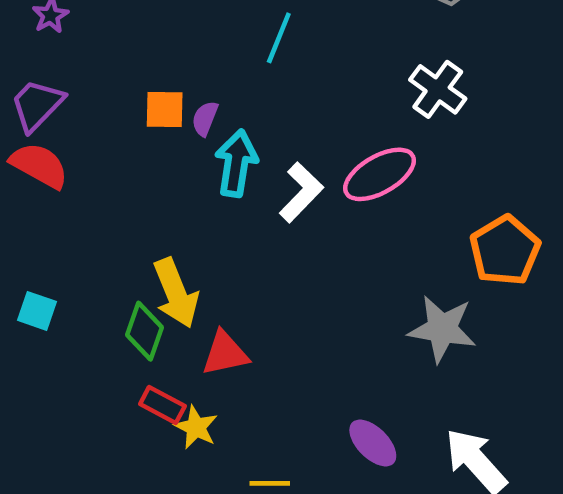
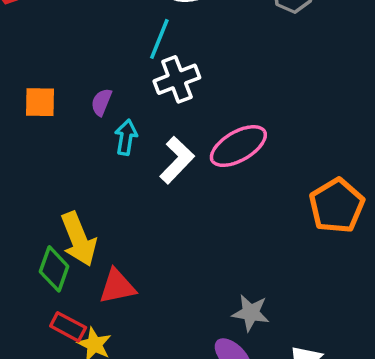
white cross: (438, 89) -> (177, 79), moved, turned 33
orange square: (165, 109) -> (40, 102), moved
cyan arrow: (236, 163) -> (126, 137), size x0.7
gray star: (442, 329) -> (251, 313), moved, size x0.7

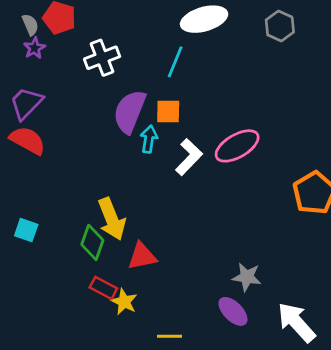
white cross: (177, 79) -> (102, 58), moved
orange square: (40, 102) -> (168, 111), moved
purple semicircle: (101, 102) -> (130, 111), size x2.0

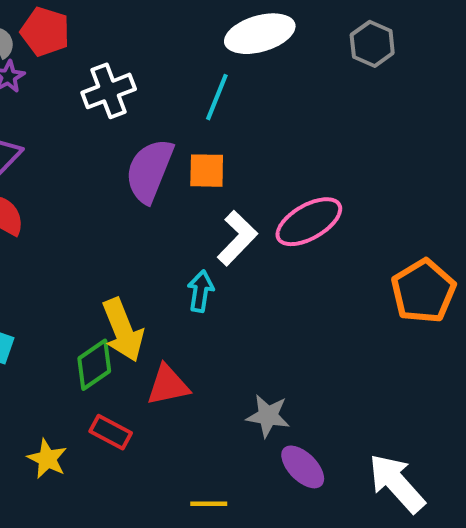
cyan arrow: (149, 139) -> (201, 291), moved
green diamond: (92, 242) -> (94, 365), turned 36
gray star: (247, 277) -> (268, 416), moved
yellow star: (124, 302) -> (47, 459), moved

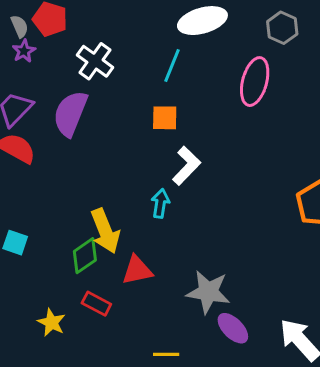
white cross: (109, 91) -> (95, 61), turned -33
purple semicircle: (149, 171) -> (70, 113), moved
pink ellipse: (309, 222) -> (255, 82), moved, turned -45
gray star: (268, 416) -> (208, 292), size x1.4

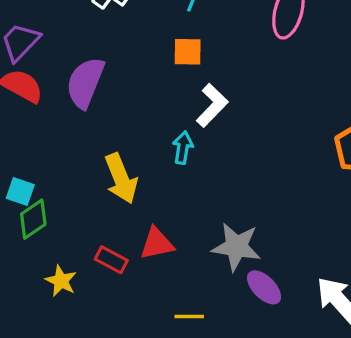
purple semicircle: (70, 113) -> (85, 83), moved
green diamond: (85, 256) -> (33, 219), moved
red triangle: (137, 270) -> (157, 243), moved

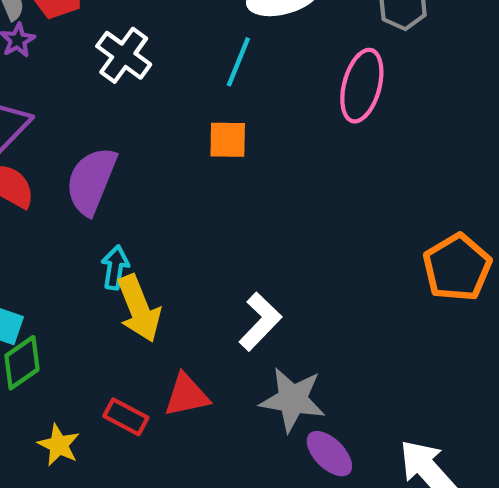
white L-shape: (212, 105) -> (260, 322), moved
cyan arrow: (183, 148) -> (115, 267), moved

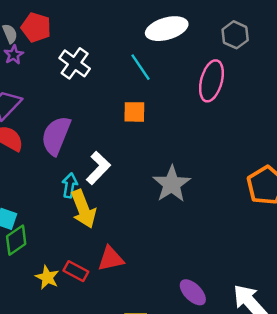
cyan line: (238, 62) -> (141, 67), turned -56
white L-shape: (260, 322) -> (98, 168), moved
gray star: (293, 400) -> (172, 184), moved, turned 30
yellow star: (59, 445) -> (47, 277), moved

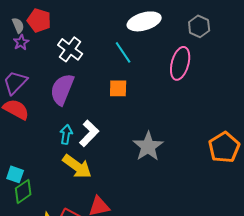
purple semicircle: (56, 136) -> (62, 89), moved
cyan arrow: (70, 185) -> (66, 134), moved
yellow arrow: (83, 209) -> (77, 166), turned -32

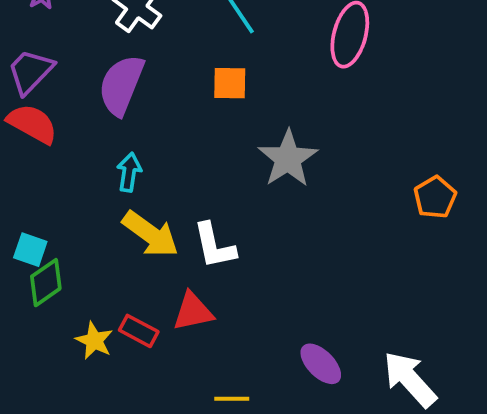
white L-shape: (89, 133) -> (214, 246), moved, turned 124
gray star: (148, 146) -> (288, 159), moved
orange pentagon: (224, 147) -> (435, 197), size x0.7

